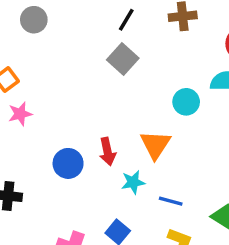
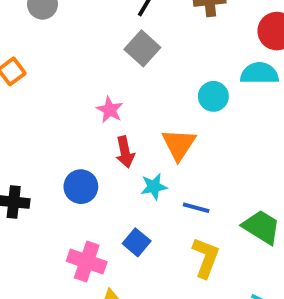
pink star: (20, 114) -> (110, 110), moved, turned -30
blue circle: (68, 163) -> (81, 187), moved

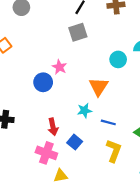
gray square: (142, 48) -> (78, 32), turned 30
red arrow: (125, 152) -> (53, 127), moved
blue circle: (81, 187) -> (43, 82), moved

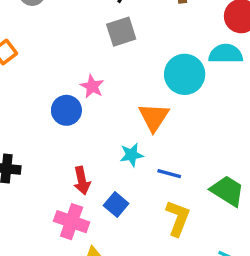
cyan circle: (118, 59) -> (185, 74), size x1.5

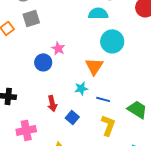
gray square: (121, 32) -> (31, 18), moved
cyan semicircle: (226, 54) -> (98, 13), moved
pink cross: (72, 222) -> (26, 130), moved, turned -30

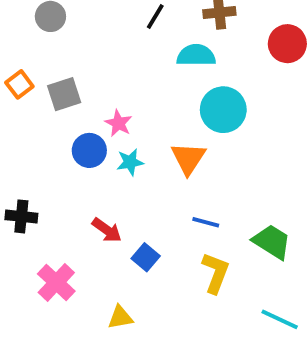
gray square: (31, 18) -> (64, 94), moved
cyan star: (81, 88) -> (130, 162), moved
red arrow: (52, 103) -> (107, 230), turned -42
pink cross: (26, 130) -> (56, 282), turned -36

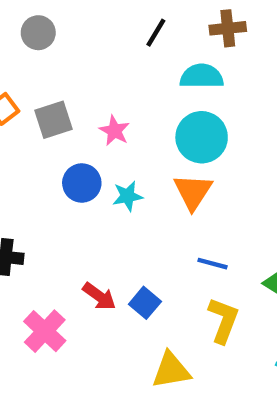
cyan circle: (223, 110) -> (202, 137), moved
pink star: (118, 123) -> (114, 131), moved
red arrow: (107, 230) -> (99, 296), moved
yellow triangle: (120, 317) -> (171, 370), moved, size x1.4

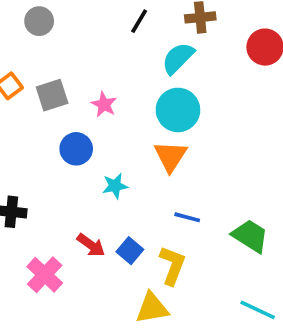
cyan semicircle: (202, 76) -> (178, 58), turned -45
cyan star: (128, 196) -> (115, 186), moved
yellow L-shape: (223, 320) -> (172, 265), moved

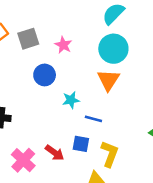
blue line: (187, 217) -> (93, 119), moved
red arrow: (91, 245) -> (55, 153), moved
blue square: (130, 251) -> (81, 144), turned -30

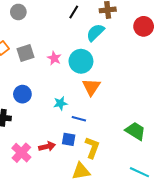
cyan circle: (113, 49) -> (81, 61), moved
blue circle: (45, 75) -> (22, 94), moved
red arrow: (55, 153) -> (47, 146), turned -49

